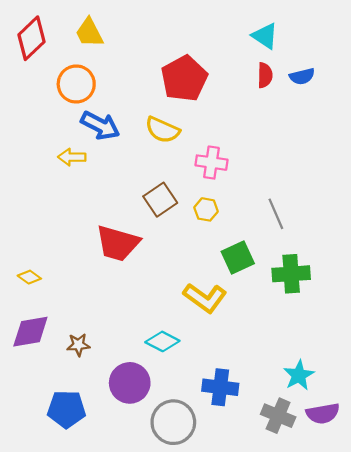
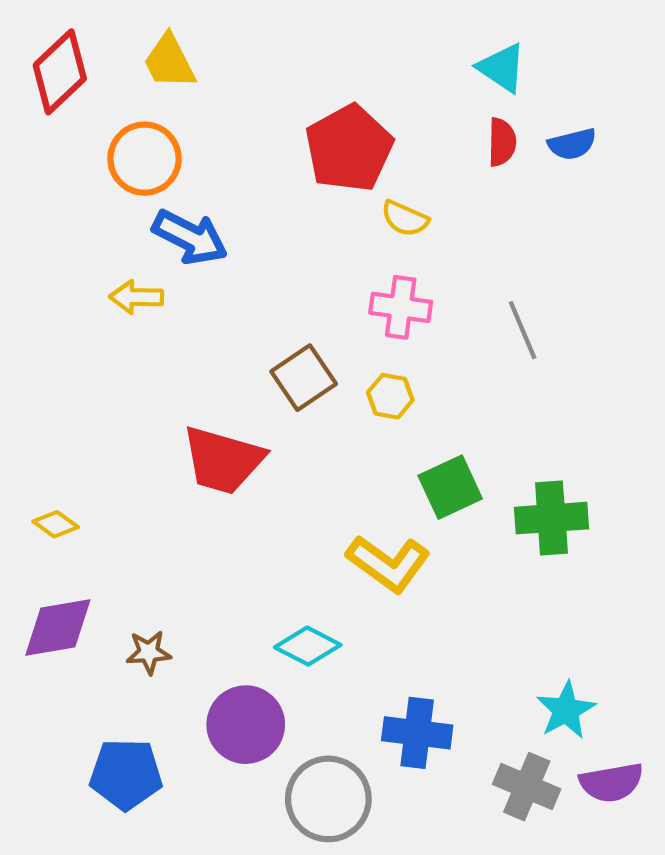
yellow semicircle: (162, 130) -> (405, 219), moved, size x0.7
gray line: (276, 214) -> (523, 330), moved

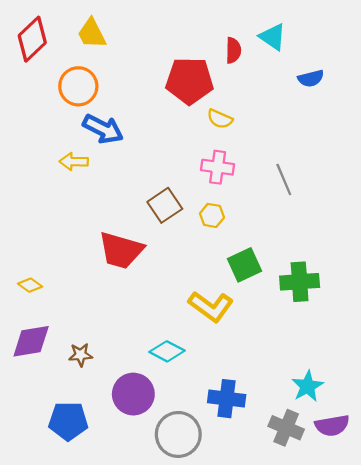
red semicircle: (502, 142) -> (233, 50), moved
red pentagon: (349, 148) -> (189, 81), turned 30

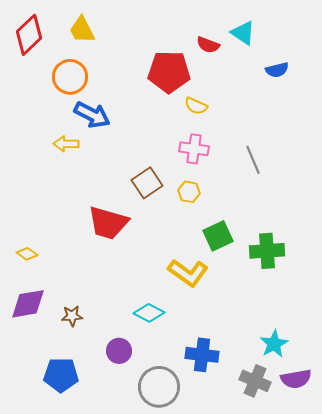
red semicircle: (233, 50) -> (208, 45), turned 110
purple circle: (133, 394) -> (119, 351), size x0.7

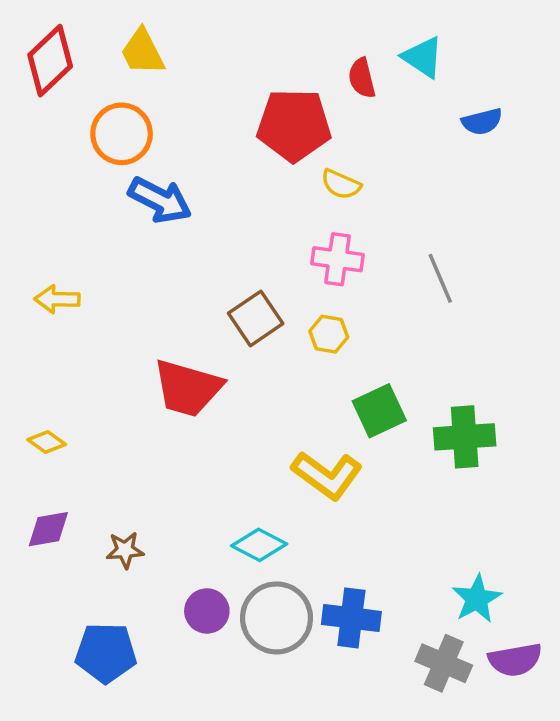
red semicircle: (208, 45) -> (362, 78), turned 55
yellow arrow: (66, 144) -> (57, 299), moved
purple diamond: (28, 304) -> (48, 529), size x0.7
gray circle: (159, 387) -> (277, 618), moved

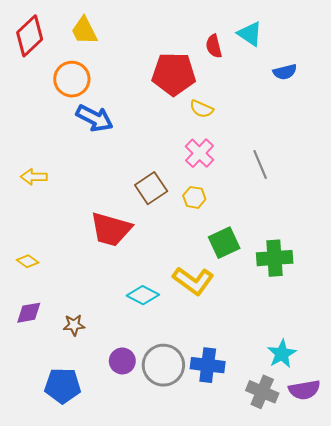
pink cross: (337, 259) -> (199, 153), turned 36
cyan diamond: (259, 545) -> (143, 295), moved

